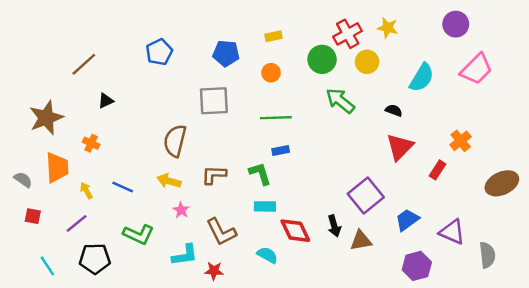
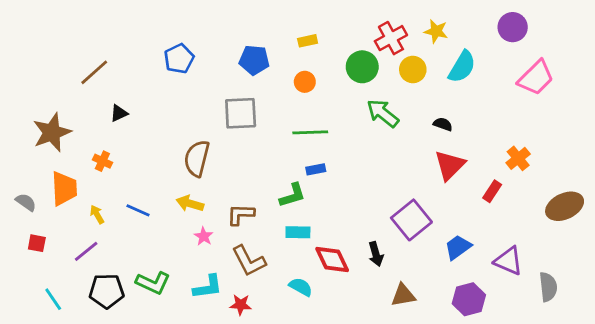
cyan semicircle: (422, 78) -> (462, 67), moved
green L-shape: (260, 174) -> (292, 195), turned 90
brown L-shape: (214, 175) -> (241, 214), moved
green L-shape: (139, 234) -> (153, 283), moved
brown triangle: (361, 240) -> (403, 295), moved

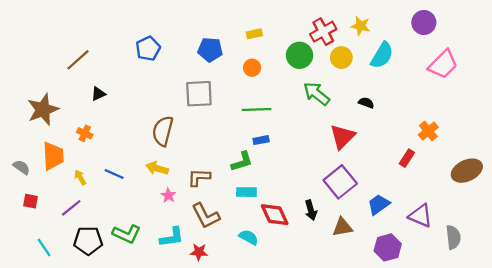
red triangle: (450, 165) -> (342, 137), moved
brown triangle: (403, 295) -> (342, 227), moved

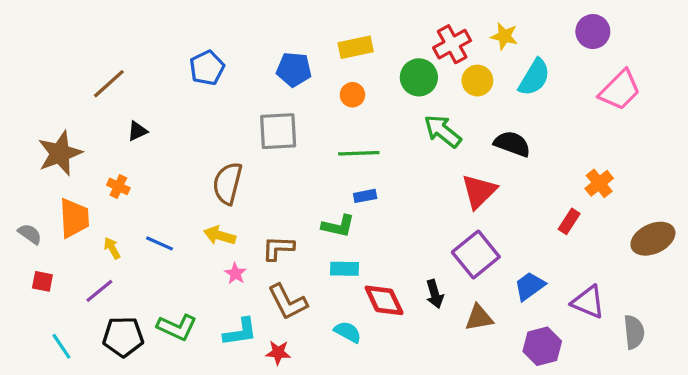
yellow rectangle: (254, 34) -> (356, 47), size x1.5
black semicircle: (366, 103) -> (512, 144), size x1.6
green L-shape: (242, 162) -> (338, 226), turned 30

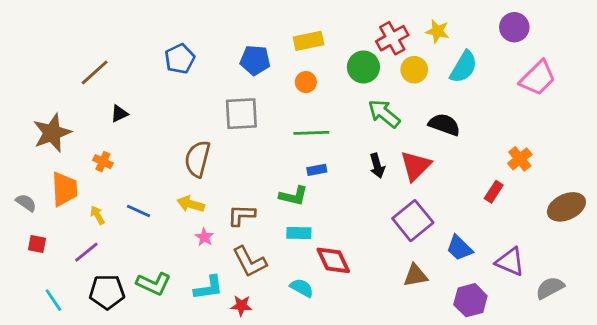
blue trapezoid: (530, 286) -> (459, 248), turned -100
black arrow: (435, 294) -> (377, 166), moved
gray semicircle: (634, 332) -> (550, 288), turned -112

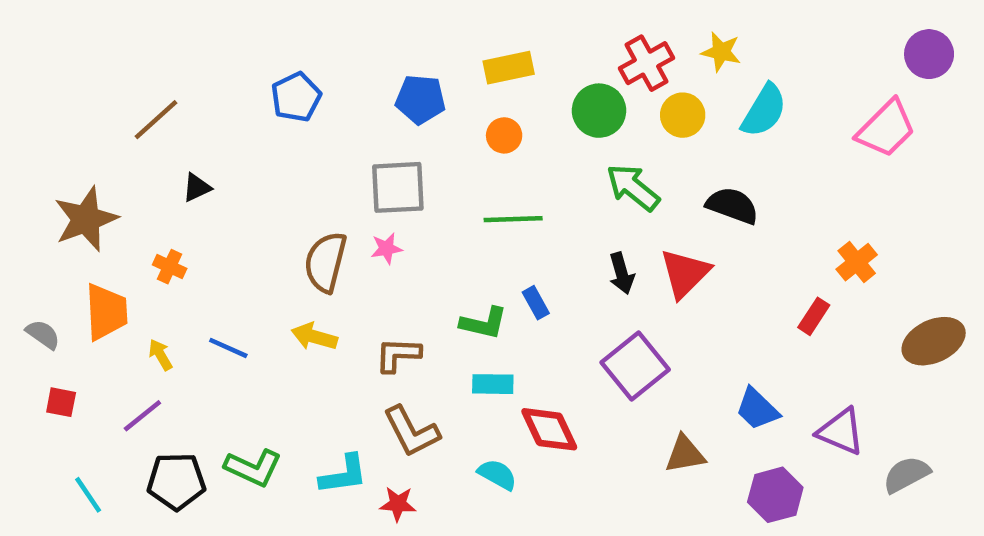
purple circle: (514, 27) -> (929, 54), moved
blue rectangle: (317, 170) -> (536, 303), moved, turned 72
purple square: (413, 221) -> (635, 366), moved
pink star: (204, 237) -> (387, 248), moved, turned 30

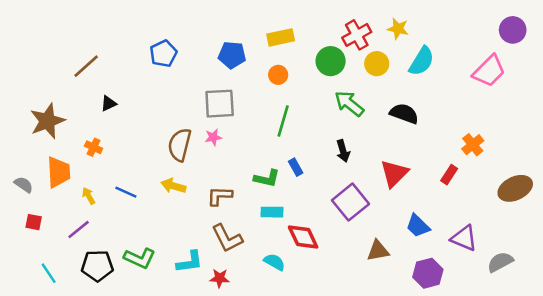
green line: (513, 219) -> (283, 121), turned -72
red triangle: (685, 273) -> (394, 173), moved

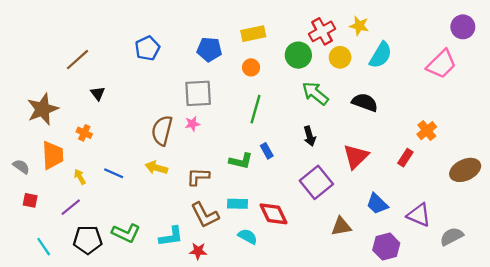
black triangle: (109, 104) -> (98, 93), turned -42
cyan rectangle: (272, 212) -> (237, 204), moved

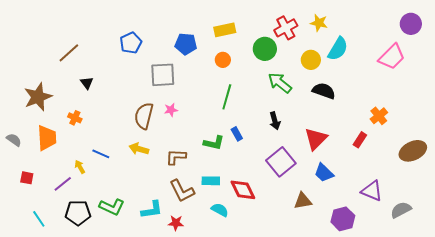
yellow circle: (340, 57) -> (311, 60), moved
gray square: (198, 93) -> (163, 75), moved
gray semicircle: (21, 167) -> (14, 140), moved
yellow arrow: (80, 177) -> (80, 167), moved
blue trapezoid: (377, 204) -> (324, 173), moved

